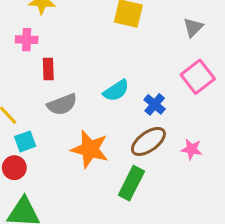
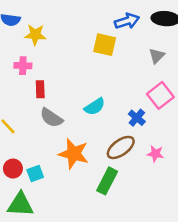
gray semicircle: (62, 104) -> (51, 118), turned 55
blue cross: (155, 104) -> (137, 118), moved
cyan square: (25, 141) -> (35, 173), moved

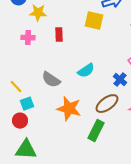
red rectangle: (40, 89) -> (59, 35), moved
cyan square: (35, 173) -> (27, 104), moved

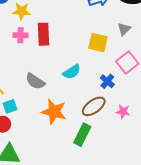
yellow square: (94, 21) -> (98, 43), moved
red rectangle: (59, 35) -> (44, 34), size x1.5
pink cross: (28, 38) -> (20, 35), moved

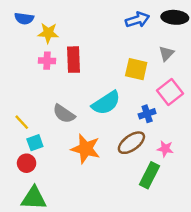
cyan semicircle: (72, 72) -> (106, 103), size x1.4
blue cross: (107, 81) -> (147, 114), turned 32
green rectangle: (82, 135) -> (149, 175), moved

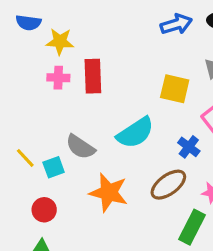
blue cross: (147, 114) -> (189, 147), turned -35
cyan square: (35, 143) -> (54, 167), moved
red circle: (27, 163) -> (44, 210), moved

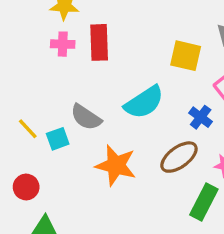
red circle: (44, 210) -> (26, 187), moved

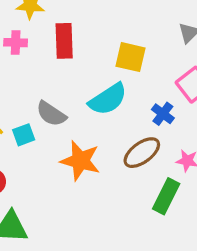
pink cross: (63, 44) -> (16, 43), moved
yellow square: (186, 56) -> (130, 57), moved

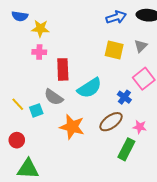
red rectangle: (64, 41) -> (63, 69), moved
pink cross: (16, 43) -> (39, 52), moved
yellow square: (130, 57) -> (114, 50), moved

